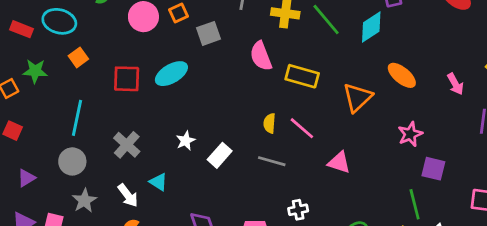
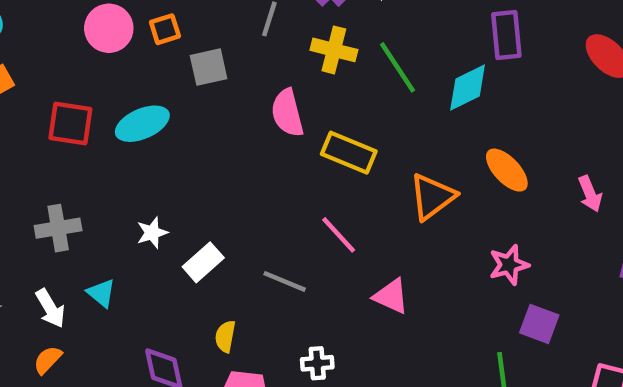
yellow semicircle: (269, 123) -> (225, 336), moved
gray cross: (127, 145) -> (58, 228), turned 32

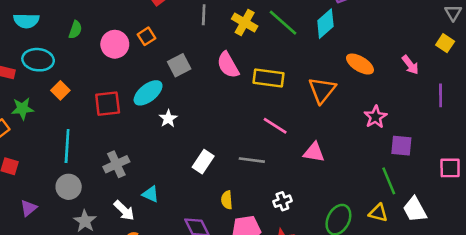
yellow cross: (334, 50) -> (245, 23), turned 30
gray square: (209, 67) -> (179, 65), moved
white star: (152, 233) -> (168, 119), moved

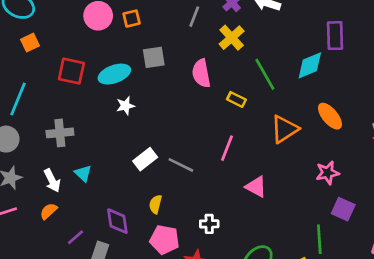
green line: (283, 23) -> (265, 74), moved
yellow rectangle: (268, 78) -> (236, 99), size x0.6
pink line: (275, 126) -> (227, 148), turned 60
gray line: (252, 160) -> (181, 165), moved

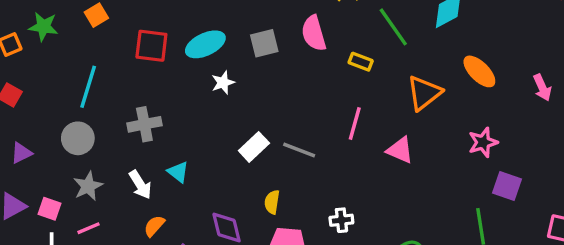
gray square: (154, 57) -> (264, 43), moved
pink triangle: (256, 187) -> (400, 150), moved
orange semicircle: (48, 211) -> (154, 226), moved

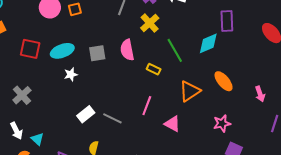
gray cross: (144, 124) -> (22, 95), turned -36
cyan triangle: (178, 172) -> (37, 139), moved

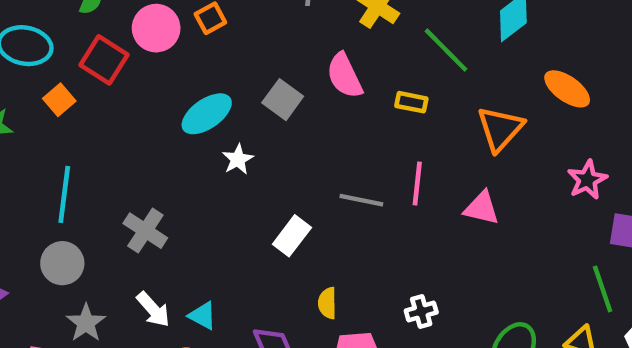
red square: (30, 49) -> (104, 60), moved, turned 35
gray square: (97, 53) -> (283, 100), turned -30
gray line: (112, 118) -> (361, 200), moved

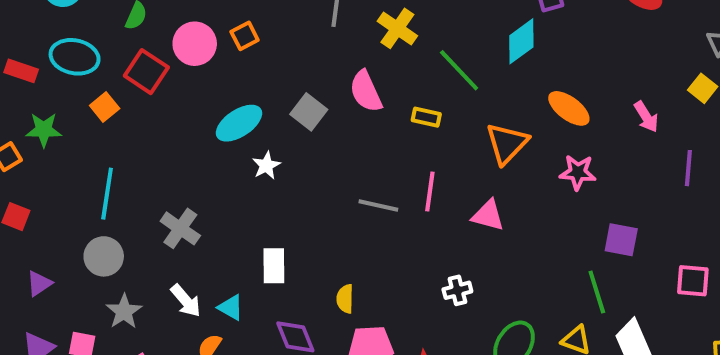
pink star: (587, 180) -> (578, 172), moved, turned 30
white rectangle: (292, 236) -> (274, 266), moved, turned -39
white cross: (421, 311) -> (457, 290), moved

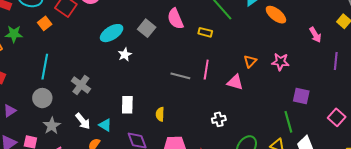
orange ellipse: (569, 108) -> (276, 15), moved
orange triangle: (507, 143) -> (250, 61), moved, size x0.6
pink square: (693, 281) -> (337, 117), turned 36
yellow semicircle: (345, 299) -> (160, 114), moved

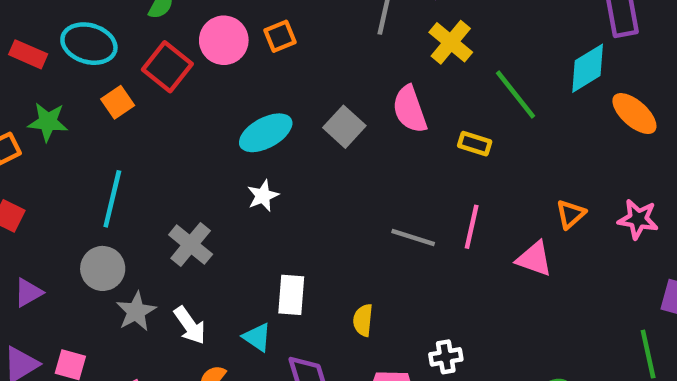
white star: (125, 55) -> (263, 196), moved
white cross: (219, 119) -> (446, 357), moved
cyan triangle: (105, 125) -> (257, 337), moved
gray star: (52, 126) -> (136, 311), moved

